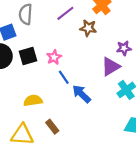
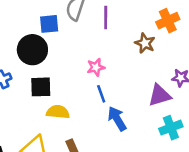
purple line: (65, 13) -> (106, 17), moved, turned -66
black square: (28, 56) -> (41, 87), moved

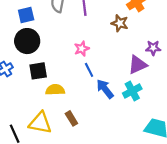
blue square: (49, 24) -> (26, 15), moved
cyan cross: (171, 128) -> (132, 91), moved

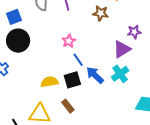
black square: (38, 71) -> (72, 80), moved

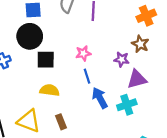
brown star: (101, 13) -> (140, 44), moved
purple star: (134, 32) -> (122, 59), moved
black square: (72, 80) -> (46, 60), moved

